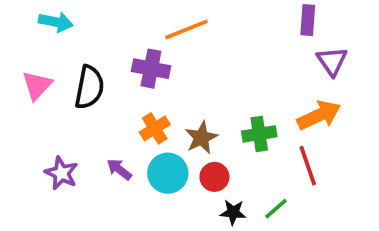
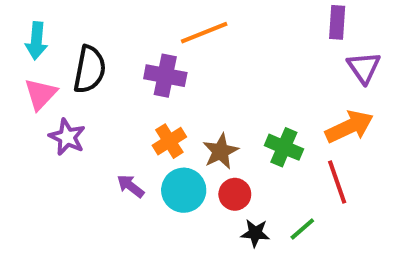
cyan arrow: (56, 22) -> (36, 41), moved, turned 84
black semicircle: (89, 87) -> (90, 69), moved
green cross: (259, 134) -> (284, 147), turned 32
purple star: (61, 173) -> (67, 137), moved

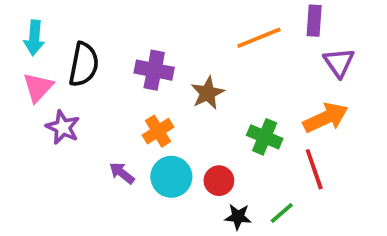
orange line: (204, 33) -> (259, 38), moved
brown star: (221, 151) -> (208, 93), moved

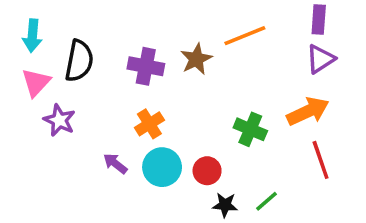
purple rectangle: (314, 21) -> (319, 19), moved
purple triangle: (339, 63) -> (321, 59), turned 32
brown star: (208, 93) -> (196, 59), moved
red line: (314, 169) -> (321, 160), moved

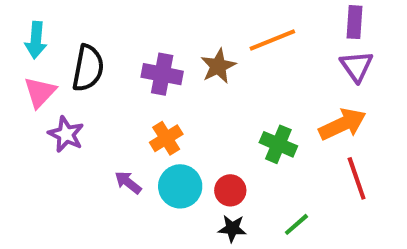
purple triangle: (321, 59) -> (357, 66), turned -32
black star: (225, 205) -> (232, 228), moved

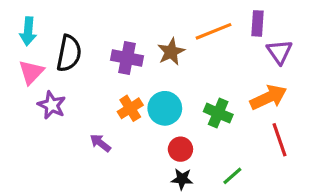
purple rectangle: (355, 22) -> (257, 23), moved
cyan circle: (180, 186) -> (165, 108), moved

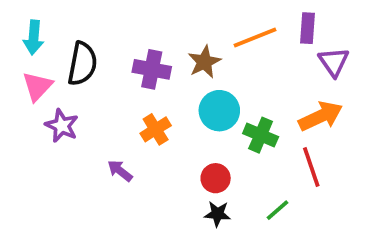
cyan circle: (165, 108) -> (219, 111), moved
red line: (279, 140) -> (311, 167), moved

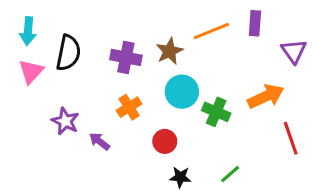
purple triangle: (334, 62) -> (294, 51), moved
purple star: (62, 126) -> (65, 121), moved
red line: (311, 167) -> (291, 138), moved
red circle: (216, 178) -> (165, 141), moved

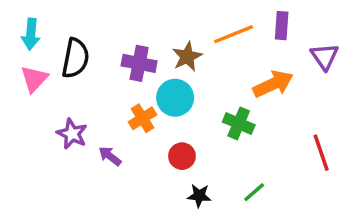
cyan circle: (182, 92) -> (175, 98), moved
orange arrow: (266, 96) -> (273, 84), moved

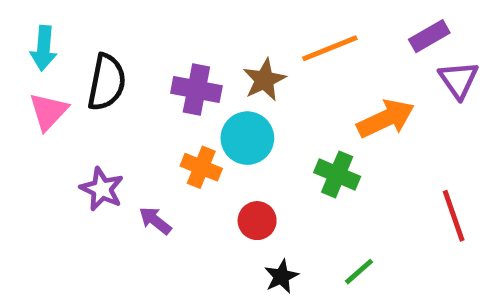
purple rectangle: (282, 26) -> (429, 36), moved, turned 56
orange cross: (142, 118) -> (201, 167), turned -36
black star: (199, 196) -> (281, 276), turned -30

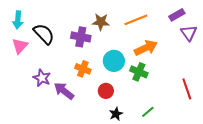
brown star: (264, 80) -> (101, 22), moved, turned 30
black semicircle: (107, 82) -> (44, 34), turned -55
orange arrow: (386, 119) -> (146, 48), moved
cyan circle: (247, 138) -> (114, 61), moved
purple arrow: (155, 221) -> (64, 91), size x1.5

